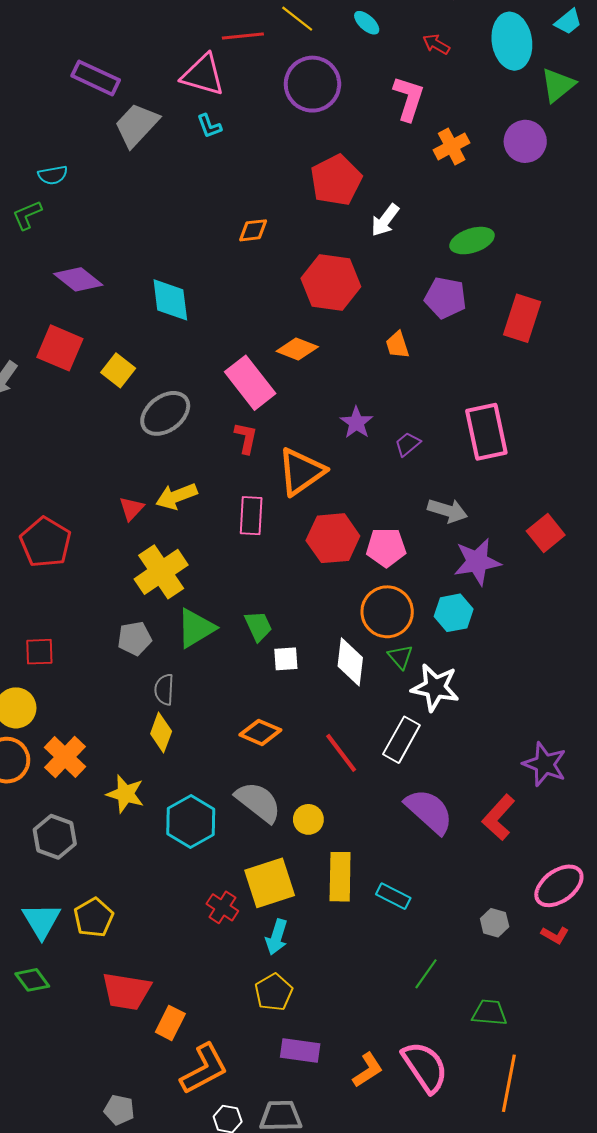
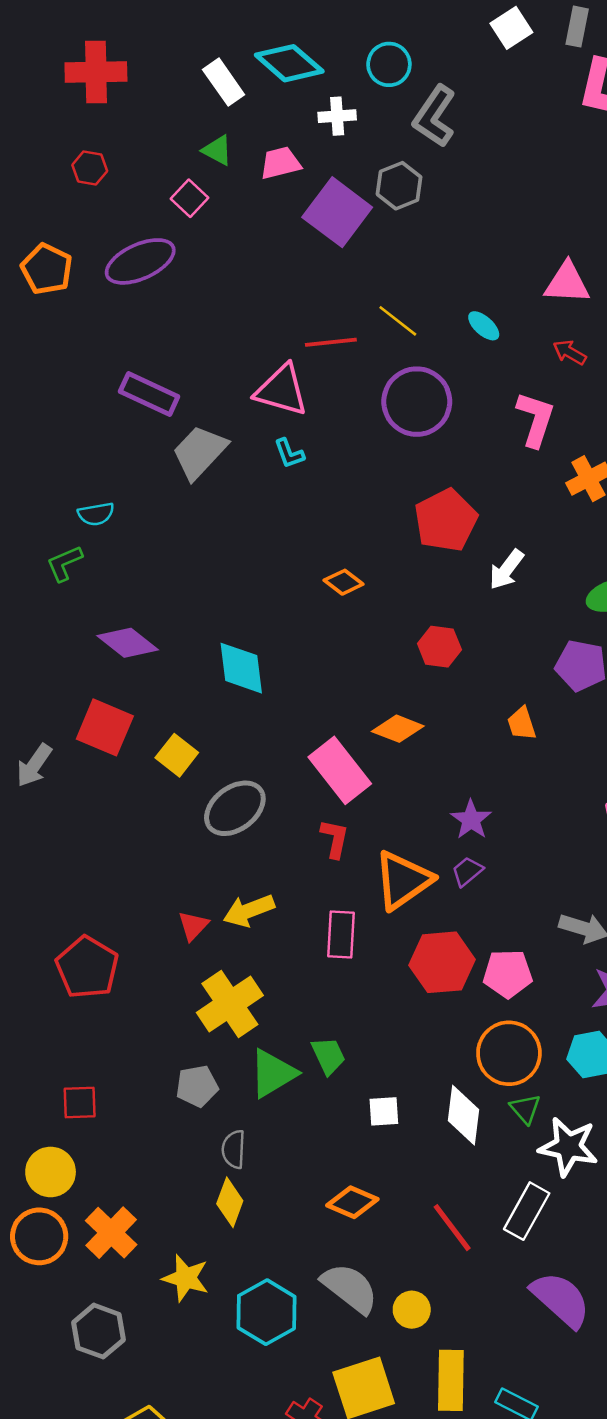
orange diamond: (253, 230) -> (344, 582), turned 44
red hexagon: (331, 282) -> (439, 647), size x0.6
purple trapezoid: (408, 444) -> (467, 871), moved
green trapezoid: (258, 626) -> (328, 1056), moved

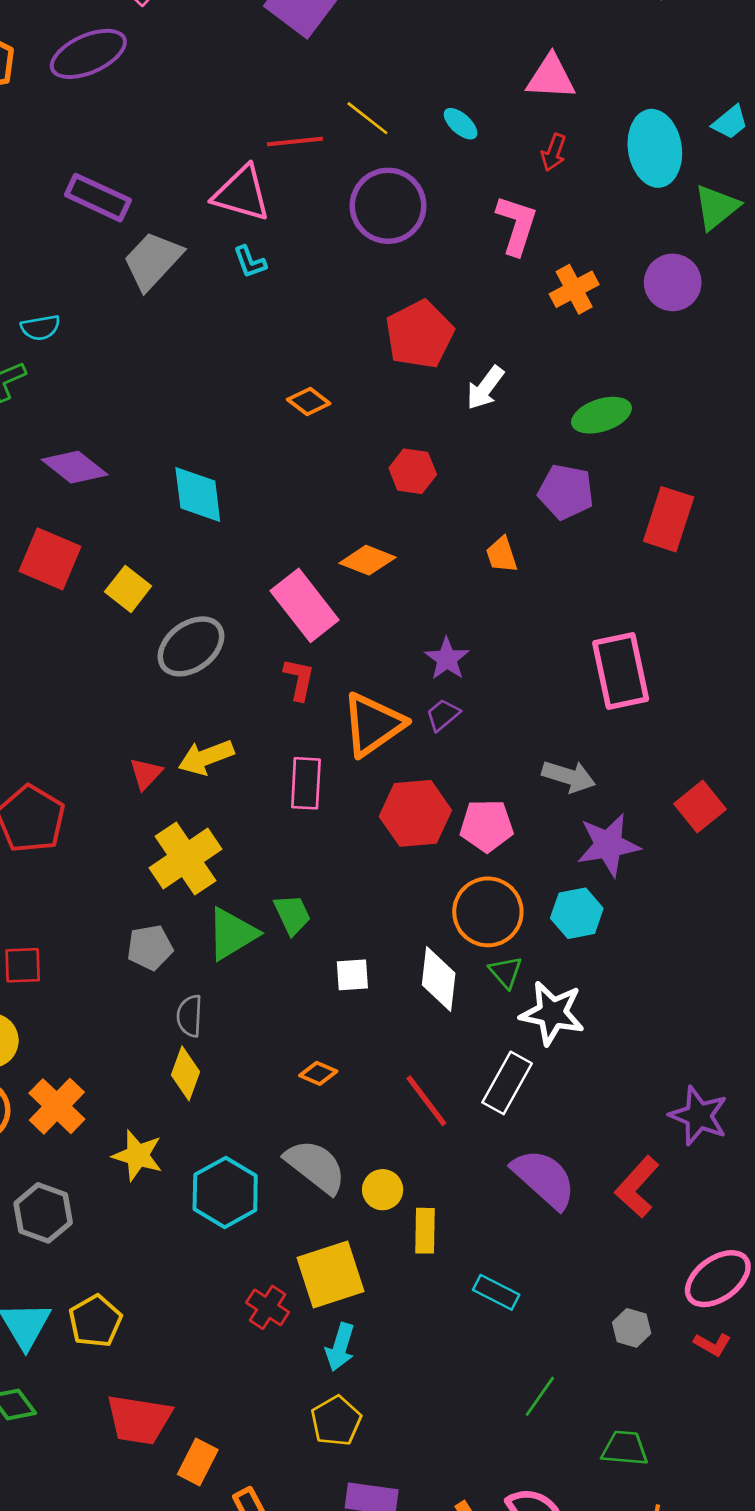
red arrow: (570, 352) -> (554, 152), turned -100
orange diamond: (352, 1202) -> (318, 1073), size x0.7
yellow rectangle: (451, 1380) -> (425, 1231), moved, size x0.7

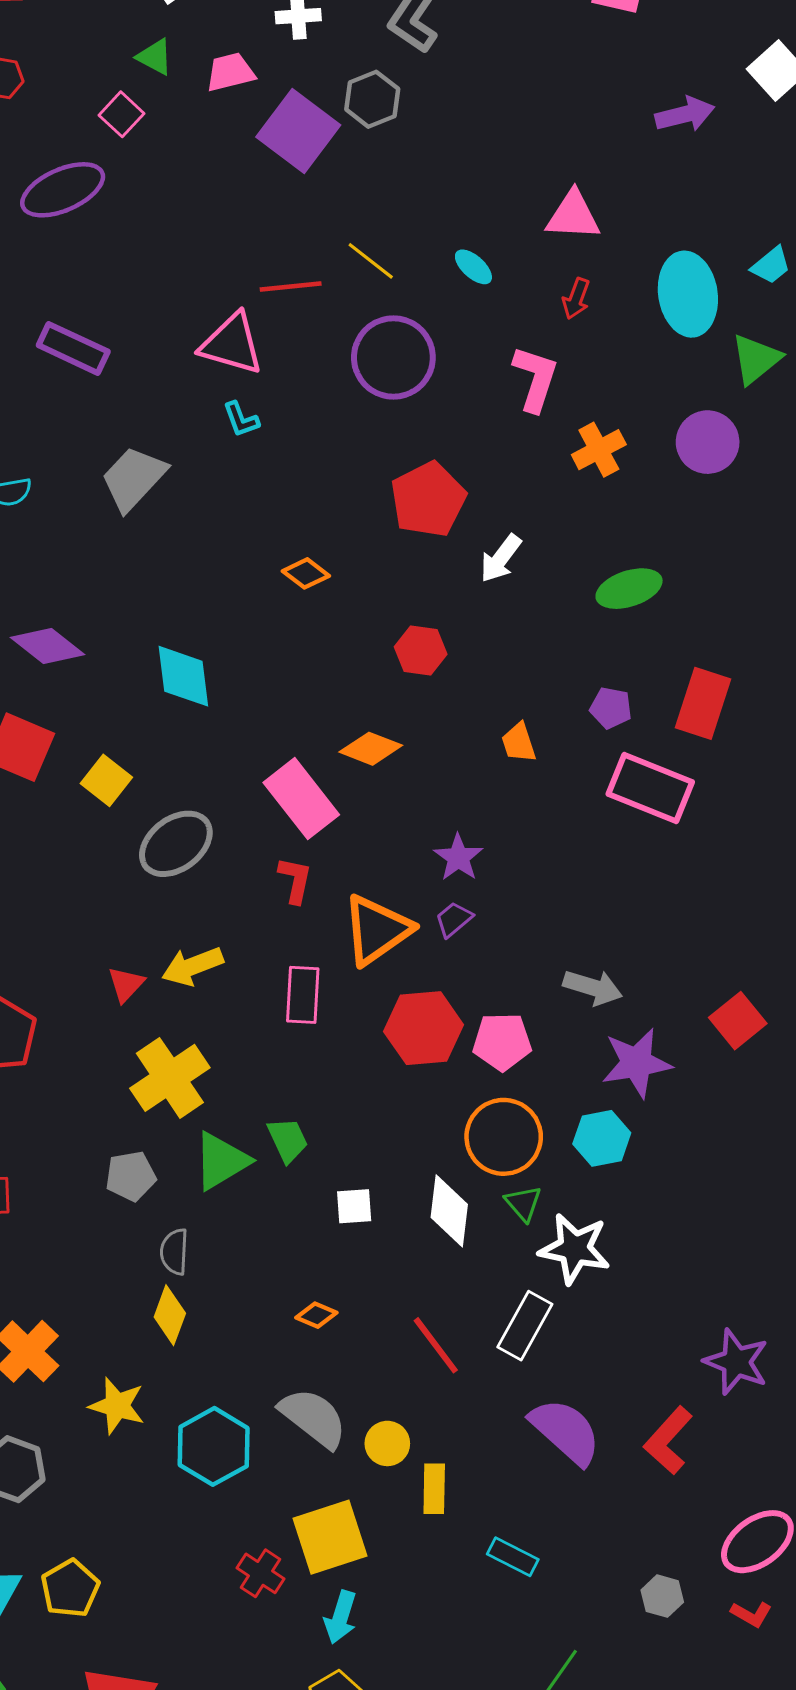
gray trapezoid: (153, 261) -> (134, 478), moved
purple pentagon: (566, 492) -> (611, 708), moved, size x0.7
pink rectangle: (621, 671) -> (650, 788), moved, turned -56

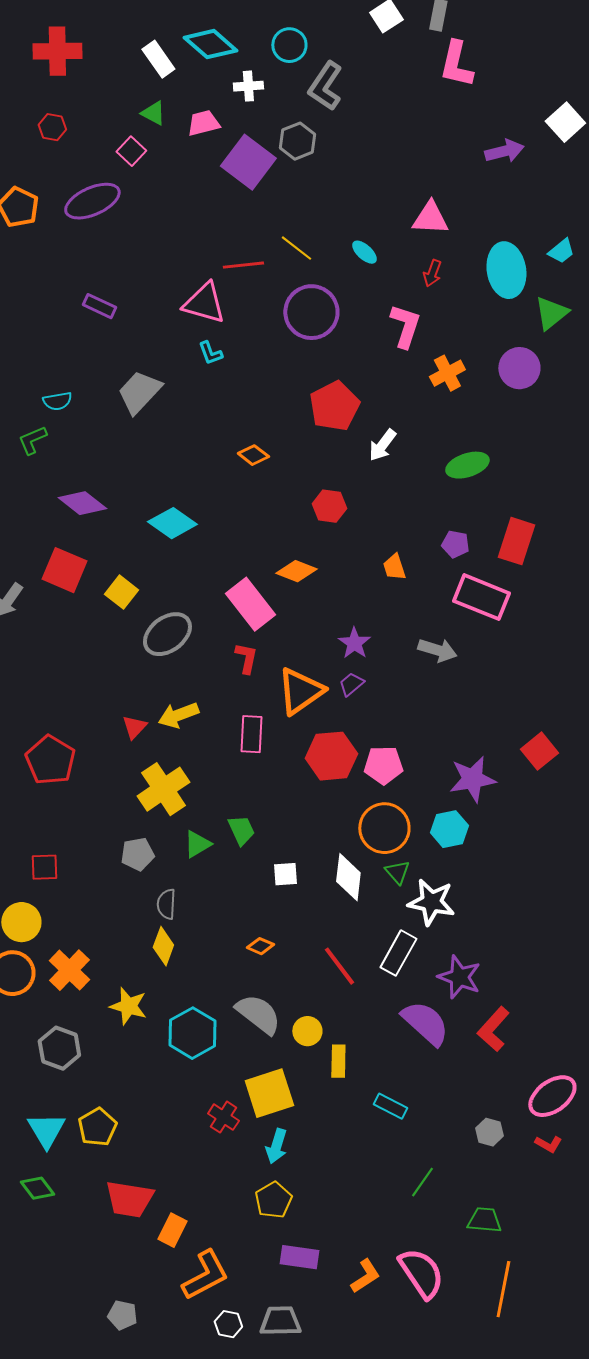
purple rectangle: (73, 348) -> (99, 306), size x0.7
cyan diamond: (183, 676) -> (172, 523), turned -48
gray arrow: (593, 987) -> (437, 650), moved
green triangle: (221, 1161) -> (197, 844), size x0.7
purple star: (736, 1362) -> (459, 977), moved

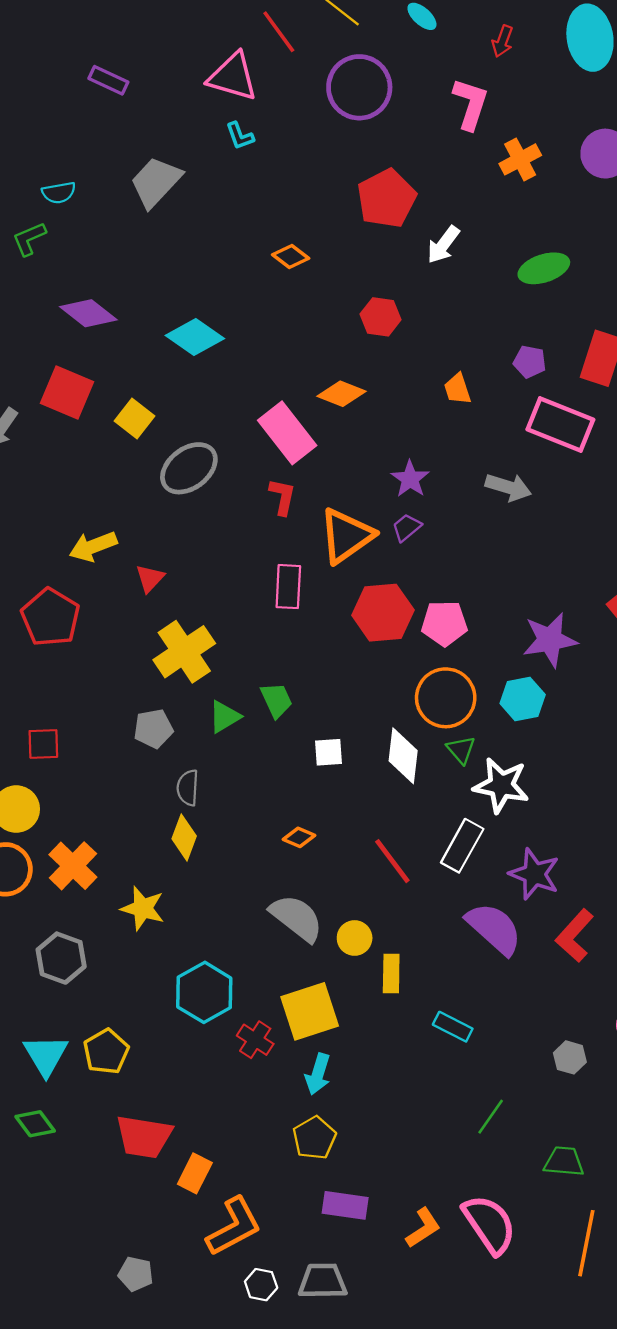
red line: (243, 265) -> (279, 32), turned 60
yellow arrow: (178, 715) -> (93, 546), moved
cyan hexagon: (192, 1033) -> (204, 992), moved

